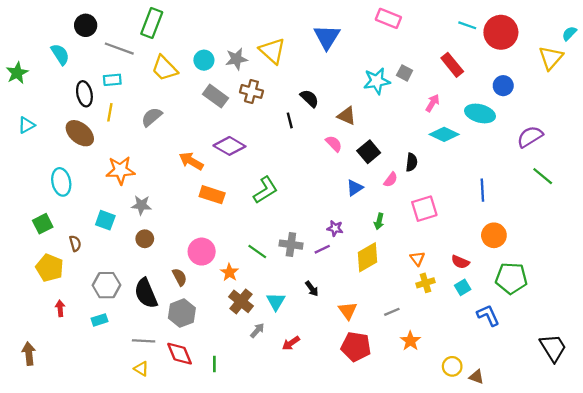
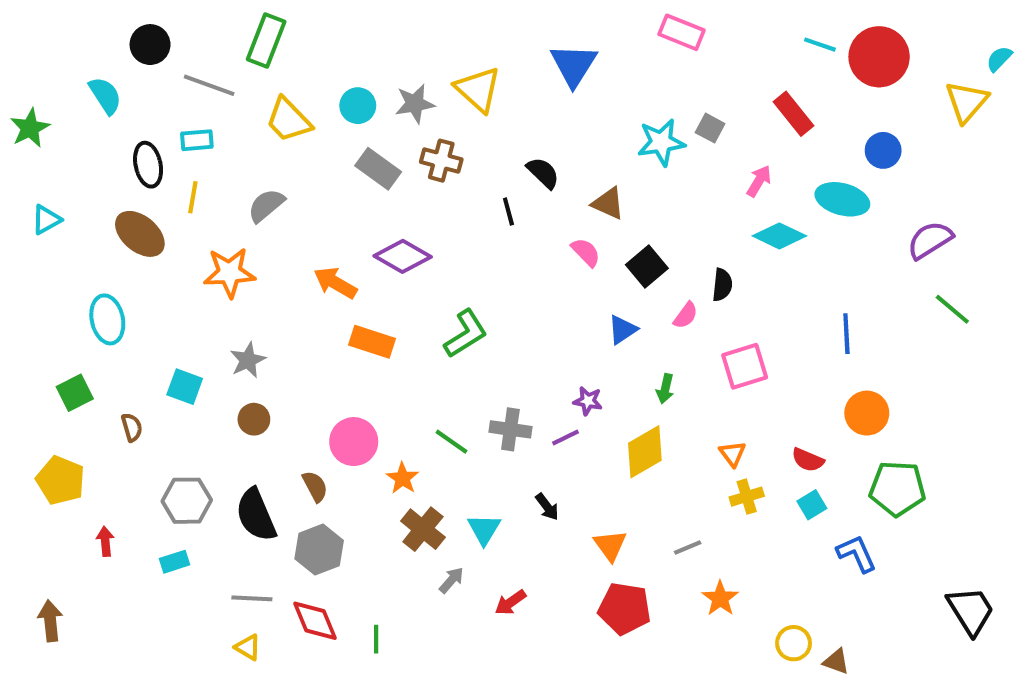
orange star: (120, 170) -> (229, 273), moved
gray star: (141, 205) -> (248, 360), turned -30
yellow pentagon: (50, 268) -> (60, 480), moved

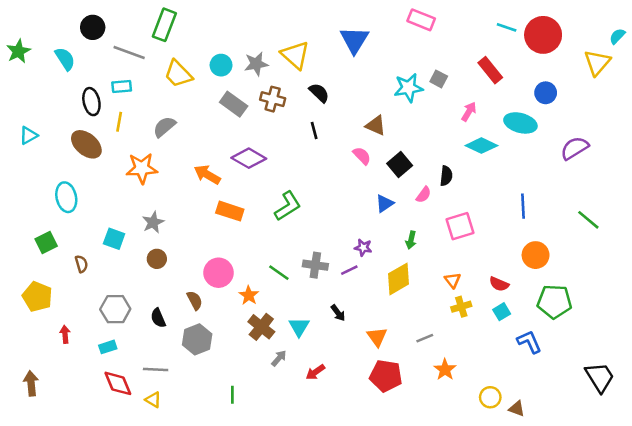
green star: (30, 128) -> (18, 51), moved
black semicircle: (543, 173) -> (319, 93), moved
green line: (952, 309) -> (588, 220), moved
black semicircle: (256, 515) -> (158, 318), size x0.6
red diamond: (315, 621) -> (118, 383), moved

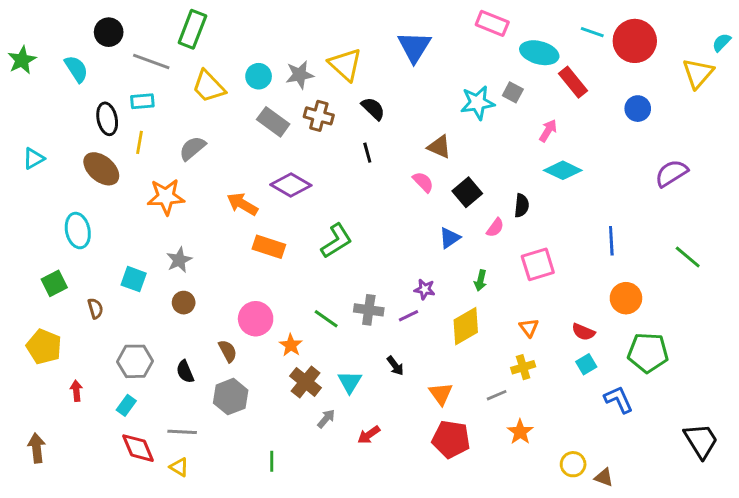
cyan ellipse: (520, 123) -> (539, 53), moved
yellow cross: (461, 307) -> (523, 367), moved
cyan rectangle: (108, 347) -> (126, 405), turned -36

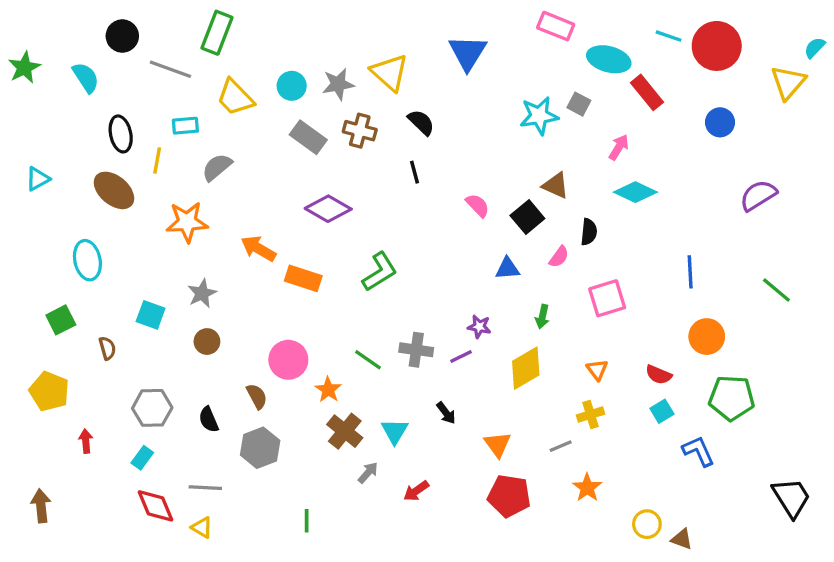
cyan rectangle: (142, 101) -> (185, 126), moved
brown triangle: (439, 147) -> (556, 185), moved
orange arrow: (242, 204) -> (258, 249), moved
blue triangle: (450, 238) -> (507, 268), turned 30

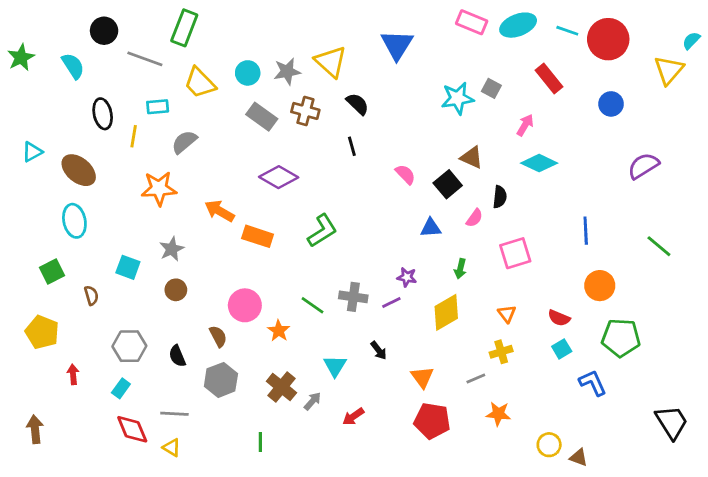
cyan ellipse: (609, 59) -> (518, 25), moved, turned -36
brown ellipse: (114, 190) -> (79, 170), moved
brown cross: (345, 431) -> (281, 387), moved
orange star: (587, 488) -> (498, 414), turned -30

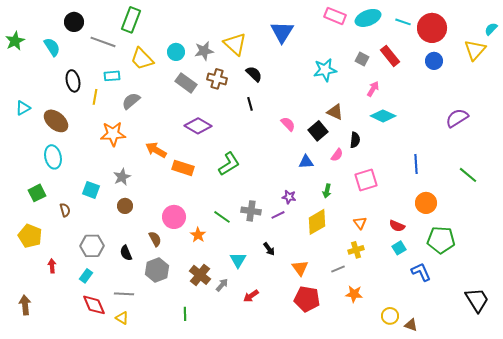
gray square: (491, 88) -> (362, 59), moved
blue circle: (611, 104) -> (434, 61), moved

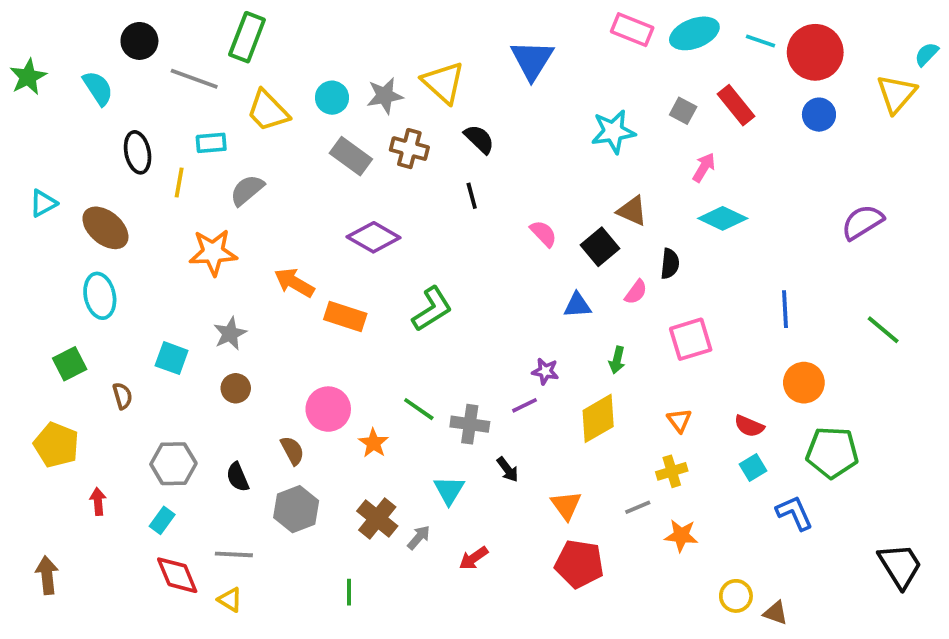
gray cross: (251, 211) -> (470, 424), moved
orange star: (354, 294) -> (681, 536), moved

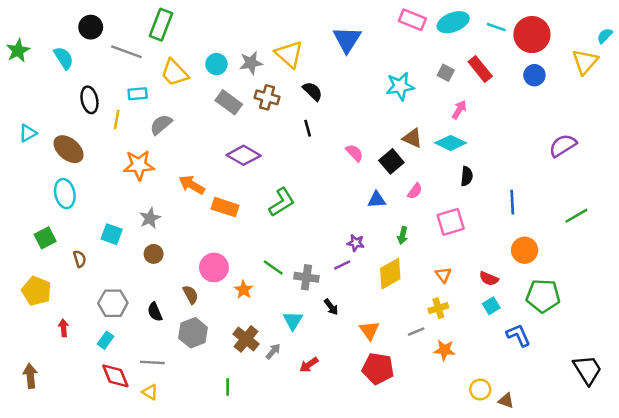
cyan diamond: (723, 218) -> (451, 143), moved
black semicircle: (670, 264) -> (467, 176), moved
green line: (883, 330) -> (576, 216), turned -70

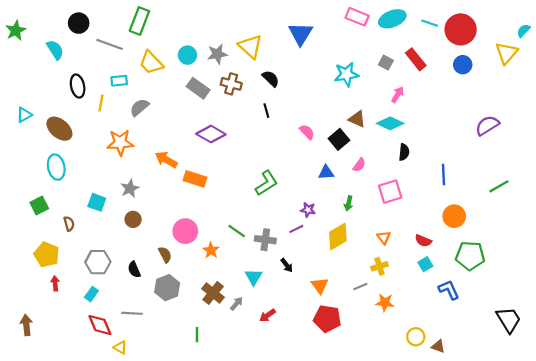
green star: (18, 51) -> (16, 31), moved
green L-shape: (282, 202) -> (266, 183), moved
yellow pentagon: (36, 291) -> (47, 255), moved
yellow triangle: (150, 392) -> (120, 347), moved

